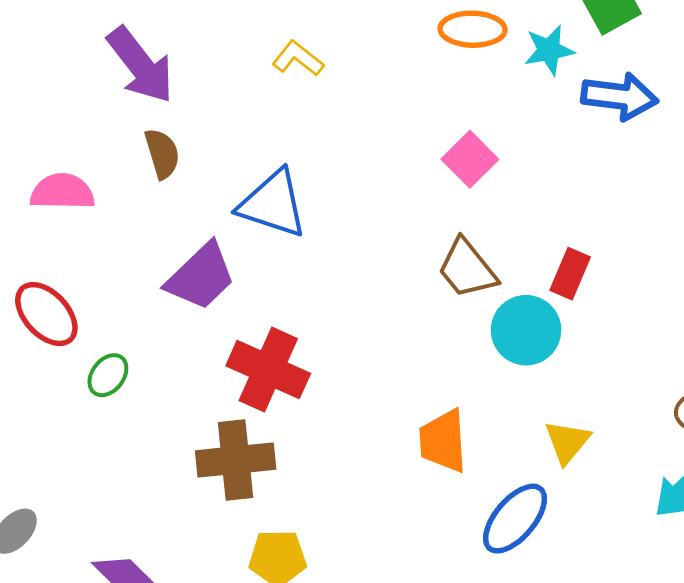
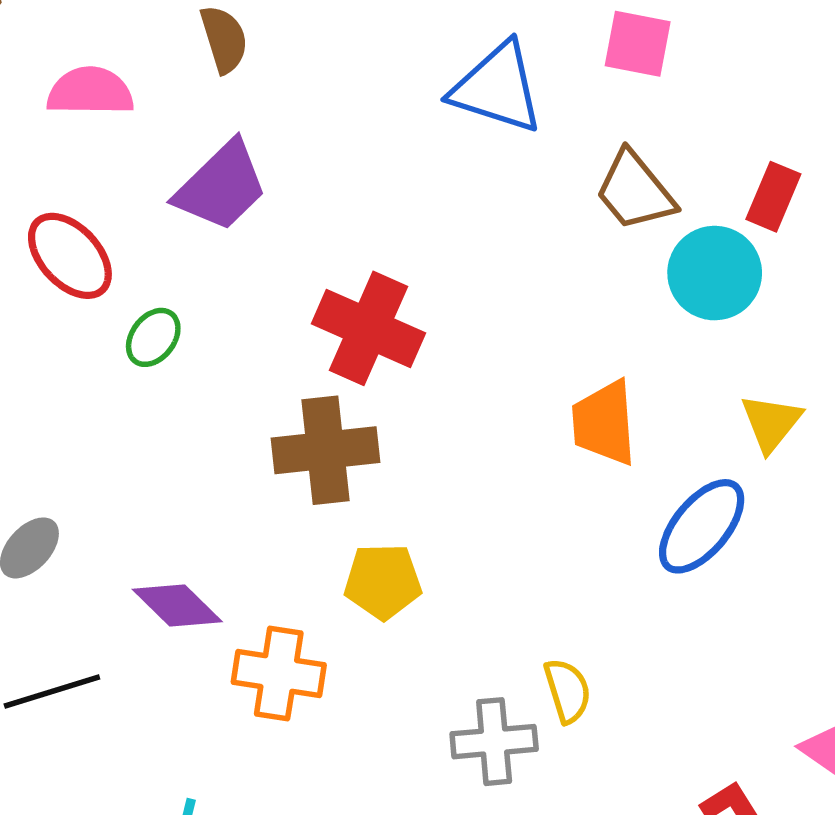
pink square: (470, 159) -> (638, 44), turned -34
blue triangle: (273, 204) -> (497, 88), moved
purple trapezoid: (201, 276) -> (221, 186), moved

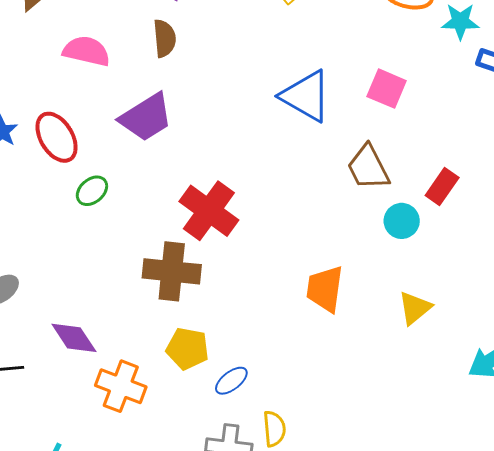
cyan circle: (715, 273) -> (402, 221), size x0.7
blue ellipse: (702, 526) -> (231, 381), moved, size x0.6

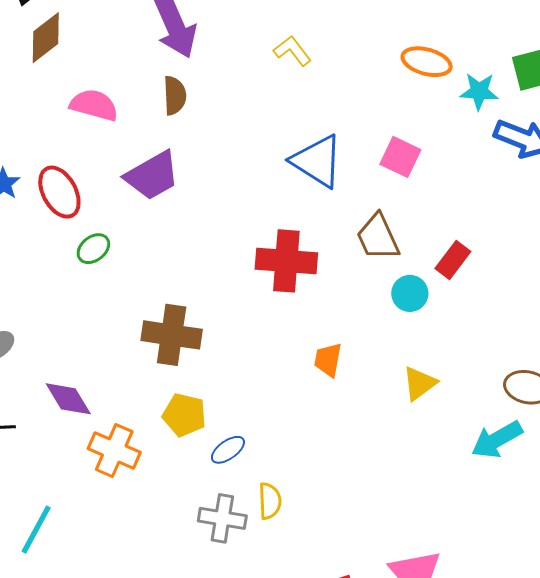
red cross: (209, 211) -> (286, 261), moved, turned -34
orange trapezoid: (325, 289) -> (328, 360), size x0.7

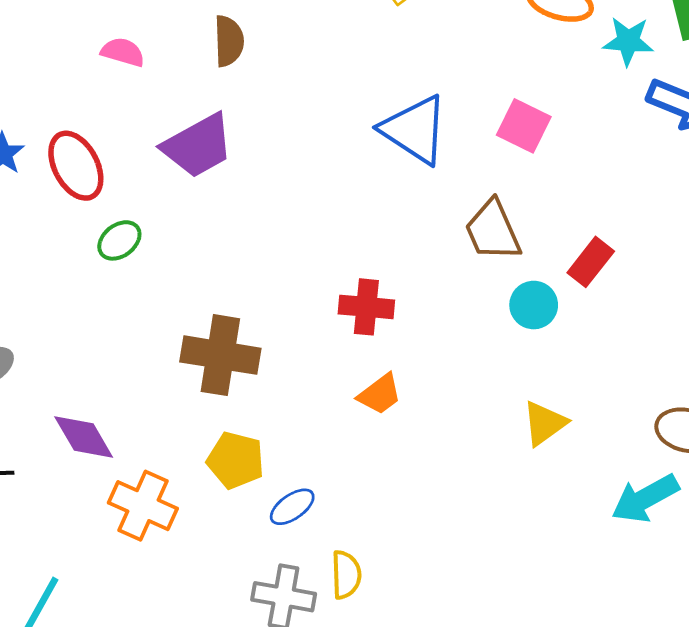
pink semicircle: (94, 105) -> (123, 52), size x0.7
red cross: (286, 261) -> (366, 307), moved, size x0.7
orange trapezoid: (328, 360) -> (380, 394), moved, turned -138

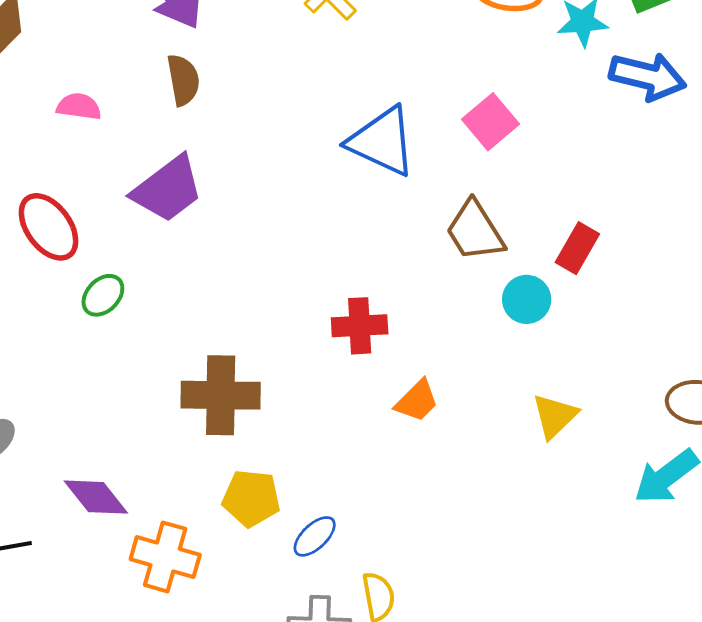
pink square: (524, 126) -> (491, 122), turned 32
orange trapezoid: (380, 394) -> (417, 401), moved

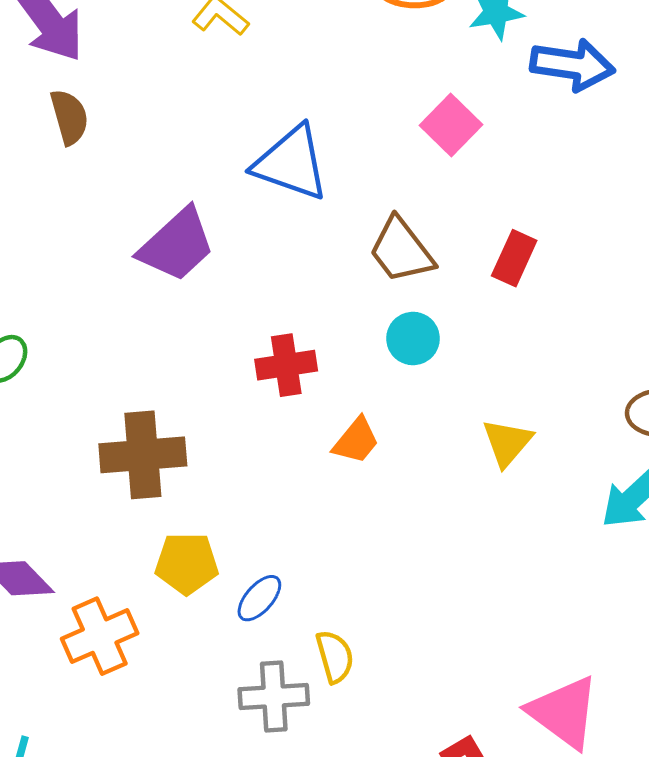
pink square: (491, 122) -> (451, 125), moved
purple trapezoid: (168, 189) -> (177, 245), moved
cyan circle: (527, 299) -> (413, 339), moved
orange cross: (165, 557) -> (100, 636), turned -34

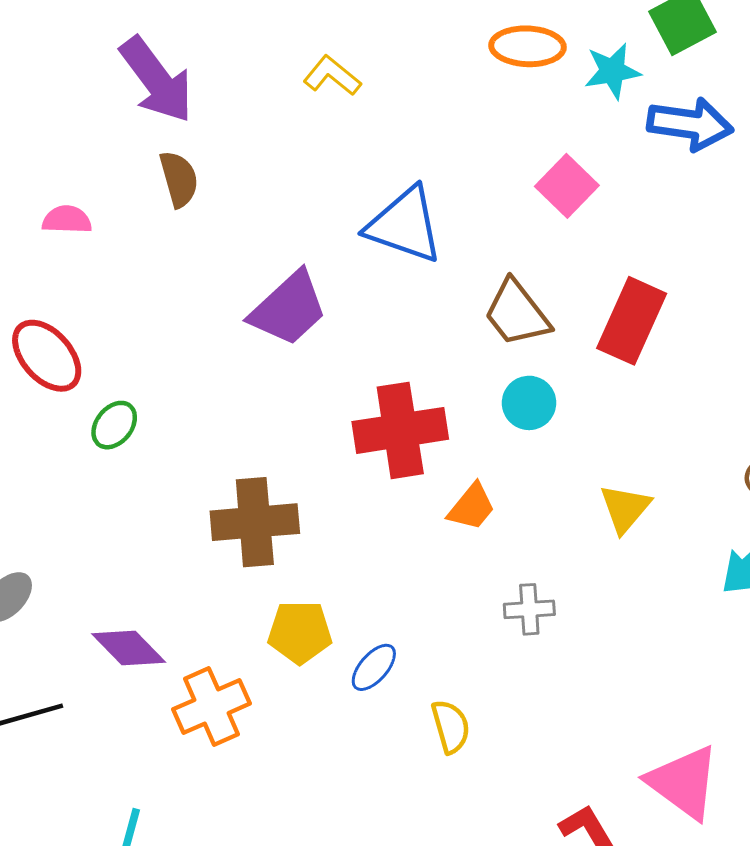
red rectangle: (514, 258) -> (632, 321), size x1.5
red cross: (286, 365) -> (400, 430), size x1.5
gray cross: (274, 697) -> (529, 609), moved, size x0.7

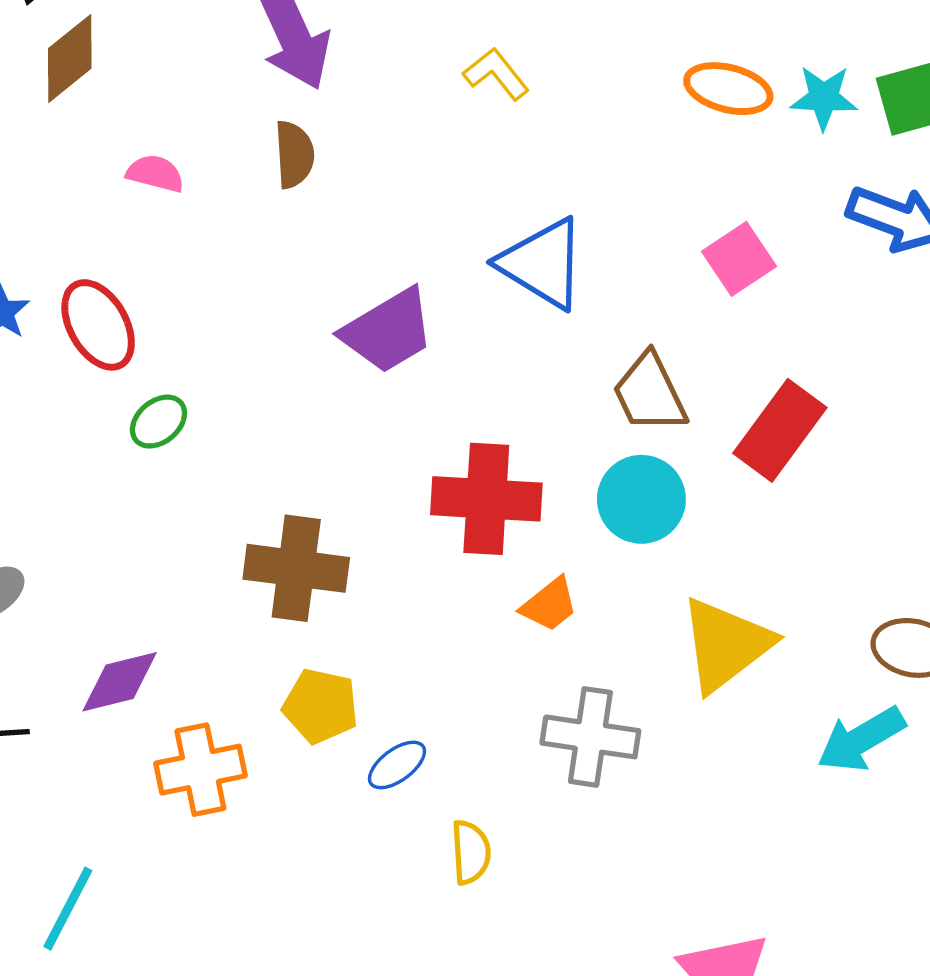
cyan star: (612, 71) -> (824, 98), moved
cyan circle: (529, 403) -> (641, 499), size x1.4
yellow triangle: (625, 508) -> (726, 645), size x1.6
gray cross: (529, 609) -> (590, 737), size x1.6
purple diamond: (129, 648) -> (120, 682), turned -72

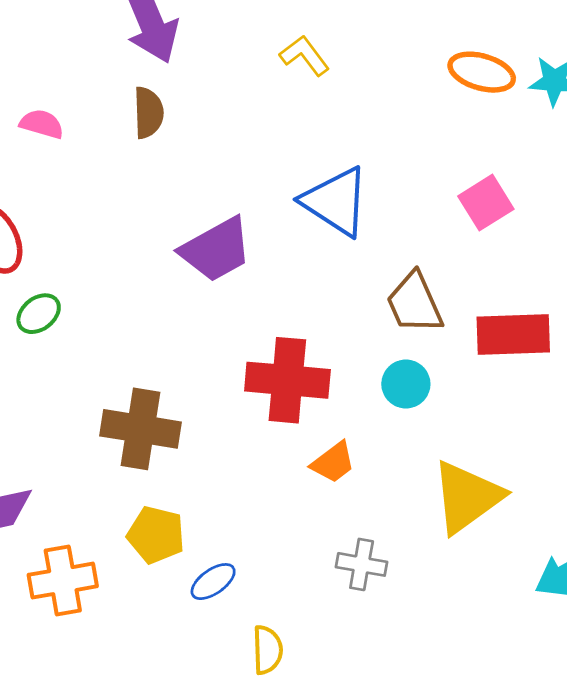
red rectangle: (780, 430) -> (513, 334), turned 50
cyan circle: (641, 499) -> (406, 384), size x0.7
gray cross: (590, 737) -> (362, 564), size x0.7

